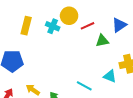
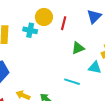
red line: (87, 26) -> (64, 23), turned -40
green triangle: (102, 41) -> (78, 48), moved

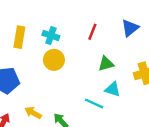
yellow circle: (44, 17) -> (54, 60), moved
cyan triangle: (95, 68) -> (113, 89), moved

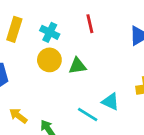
red line: (92, 32) -> (90, 24), moved, turned -42
green triangle: (106, 64) -> (77, 66), moved

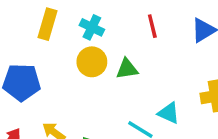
red line: (90, 24) -> (152, 26), moved

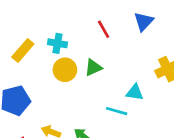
yellow rectangle: (47, 24) -> (23, 50), turned 40

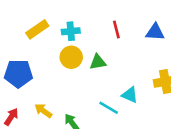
blue triangle: (144, 22) -> (155, 32), turned 36
cyan cross: (57, 43) -> (71, 31), turned -30

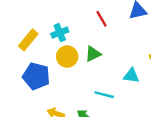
blue pentagon: (18, 74) -> (36, 76), moved, turned 30
cyan line: (109, 108) -> (104, 95), moved

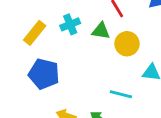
green triangle: (93, 54) -> (101, 31), moved, turned 35
yellow circle: (67, 57) -> (127, 44), moved

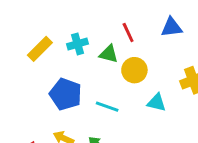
blue pentagon: (44, 74) -> (66, 94), moved
cyan line: (121, 94) -> (107, 107), moved

